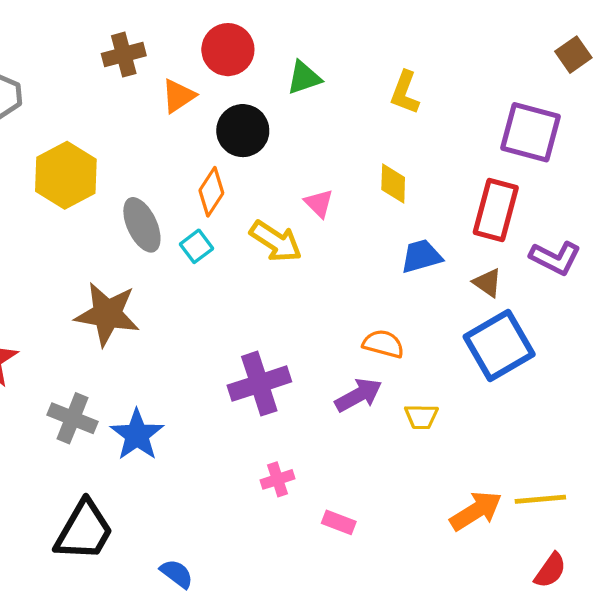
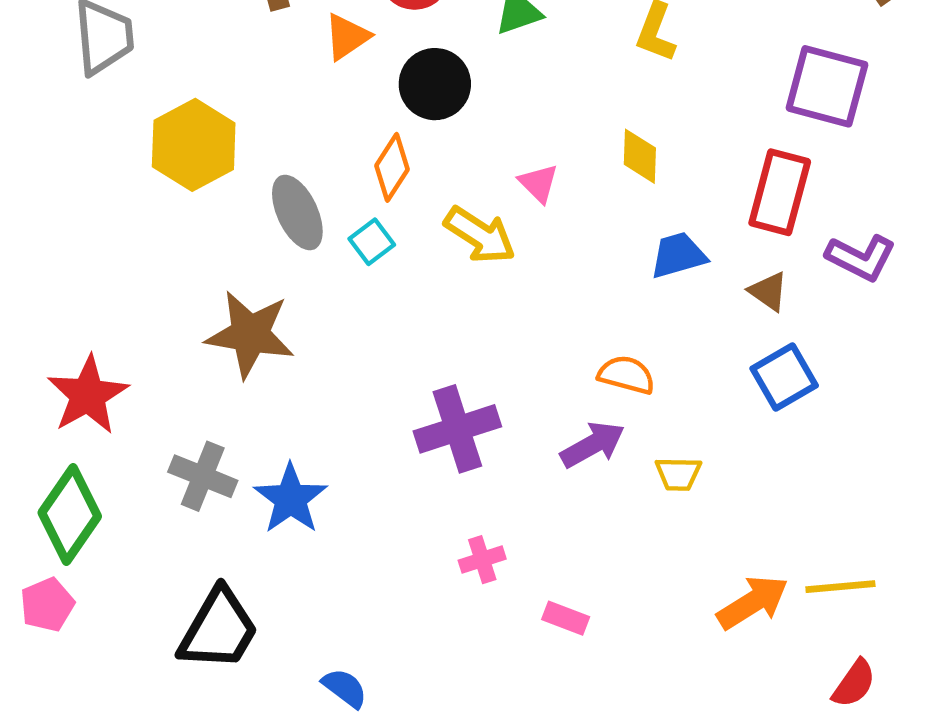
blue square: (499, 346) -> (784, 377), size x0.7

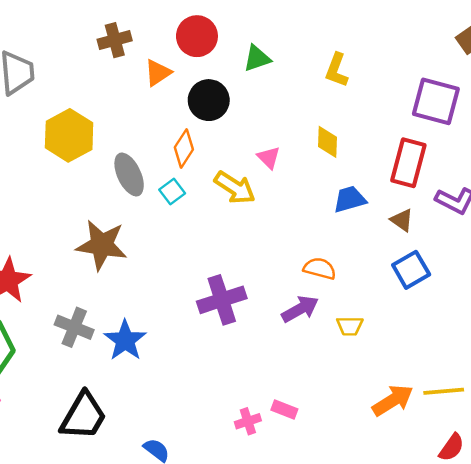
pink cross: (482, 560) -> (248, 421), moved

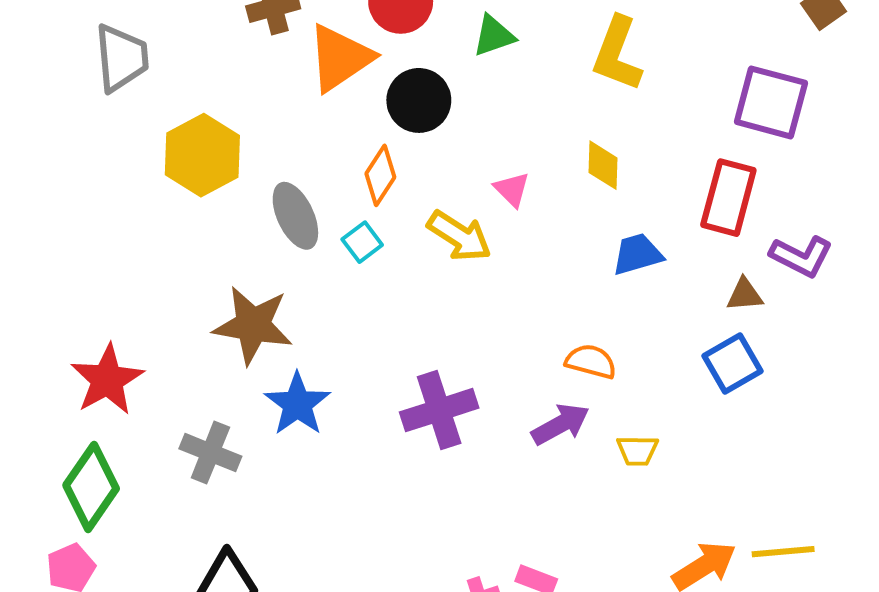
yellow L-shape: (337, 70) -> (617, 54), size x1.4
orange triangle: (158, 73) -> (340, 58), size x1.6
brown triangle: (402, 220) -> (745, 295), moved, turned -40
blue star: (125, 340) -> (297, 404), moved

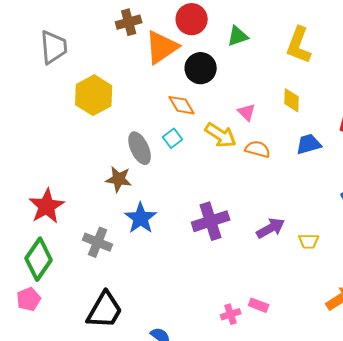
orange diamond: (380, 175) -> (182, 105), turned -64
gray ellipse: (295, 216) -> (140, 148), moved
brown star: (253, 325) -> (119, 179), size x0.7
orange semicircle: (591, 361) -> (258, 149), moved

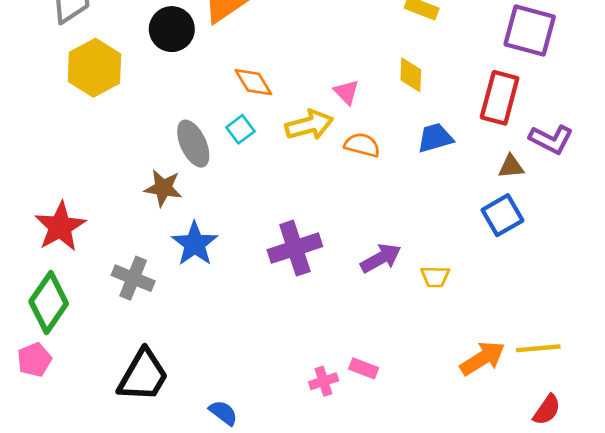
black circle: (201, 68) -> (172, 29), moved
yellow hexagon: (94, 95) -> (94, 68), moved
yellow arrow: (221, 135) -> (309, 125), turned -48

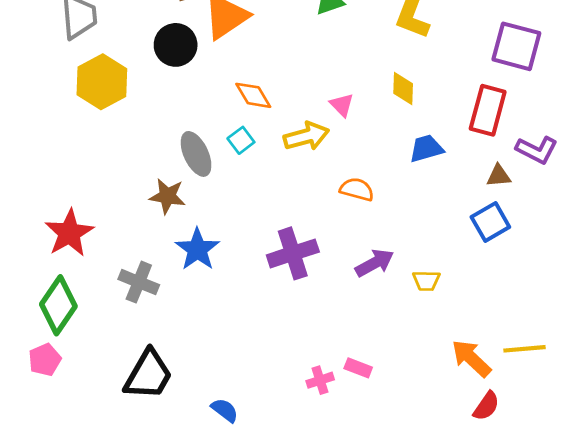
orange semicircle: (362, 145) -> (357, 189), moved
orange arrow: (482, 358) -> (471, 358), turned -105
red semicircle: (547, 410) -> (486, 406), moved

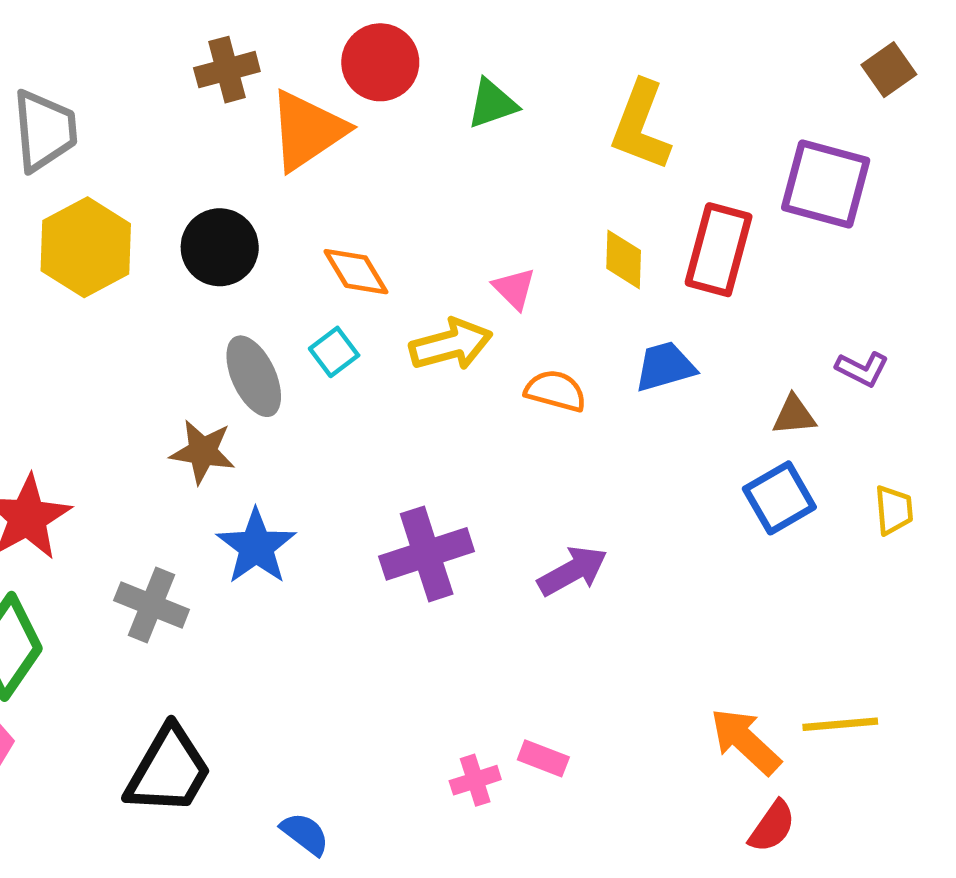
black circle: (176, 45) -> (220, 247), moved
red rectangle: (488, 110) -> (719, 250), moved
purple L-shape: (537, 150) -> (862, 369), size x0.7
orange semicircle: (357, 189) -> (556, 391), moved
yellow trapezoid: (426, 281) -> (894, 510), moved, turned -96

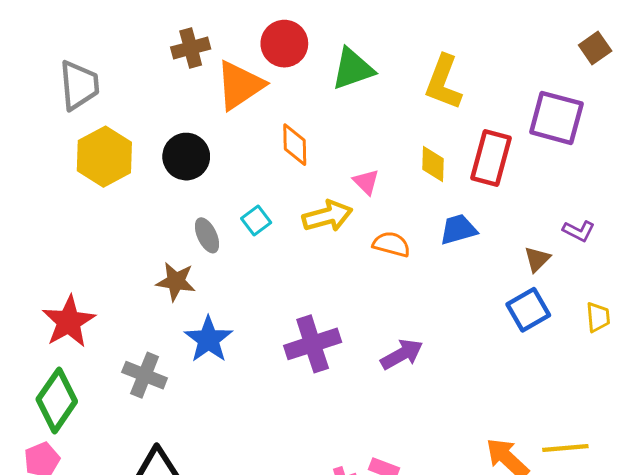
green triangle: (492, 104) -> (353, 69), size x1.4
orange diamond: (356, 272) -> (295, 145), moved, turned 30
gray ellipse: (254, 376) -> (207, 235), size x0.7
brown triangle: (794, 415) -> (537, 259), turned -40

